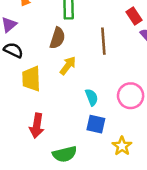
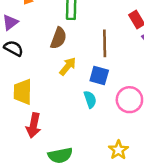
yellow trapezoid: (31, 79) -> (23, 92), moved
blue square: (96, 124) -> (99, 75), moved

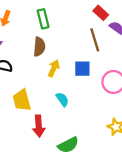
brown line: (105, 43) -> (95, 40), moved
cyan semicircle: (90, 99) -> (62, 99), moved

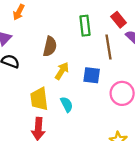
green rectangle: (43, 19) -> (85, 26), moved
yellow trapezoid: (22, 100) -> (39, 99), moved

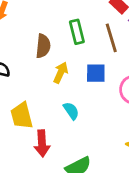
green rectangle: (85, 26) -> (77, 32), moved
yellow trapezoid: (39, 99) -> (22, 116), moved

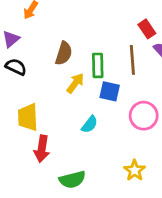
green rectangle: (77, 32) -> (98, 65), moved
cyan semicircle: (71, 111) -> (90, 124), moved, turned 60

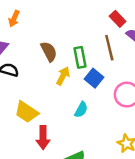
brown semicircle: (64, 53) -> (49, 52), turned -36
blue square: (110, 91) -> (94, 78), turned 36
yellow trapezoid: (28, 117) -> (26, 112), turned -45

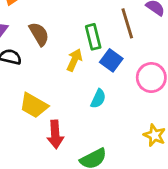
brown semicircle: (49, 52) -> (39, 34), moved

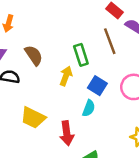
blue square: (111, 60) -> (97, 86), moved
red arrow: (55, 134) -> (67, 133), moved

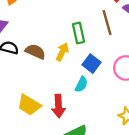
brown semicircle: (34, 55) -> (35, 52), moved, turned -36
yellow trapezoid: (33, 118) -> (29, 105), moved

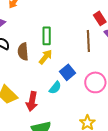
green rectangle: (79, 33) -> (47, 36), moved
brown semicircle: (35, 52) -> (23, 52), turned -132

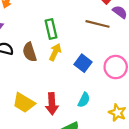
brown line: (88, 41) -> (97, 24), turned -60
cyan semicircle: (55, 88) -> (84, 100), moved

